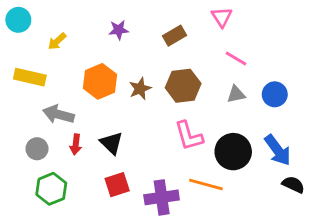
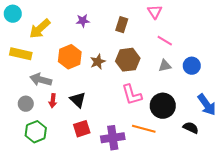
brown rectangle: (174, 36) -> (122, 25), turned -42
yellow arrow: (57, 41) -> (40, 29), size x1.6
blue arrow: (278, 150) -> (207, 105), moved
black semicircle: (293, 185) -> (191, 128), moved

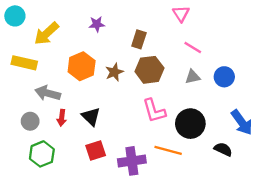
brown rectangle: (122, 25) -> (139, 39), moved

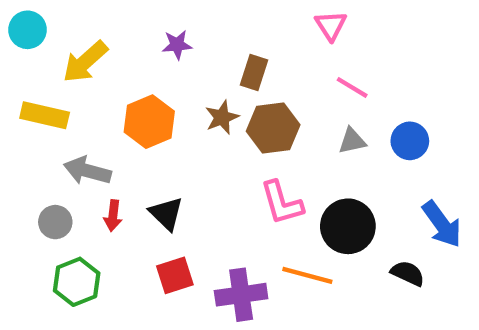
brown star: (114, 72) -> (222, 117), moved

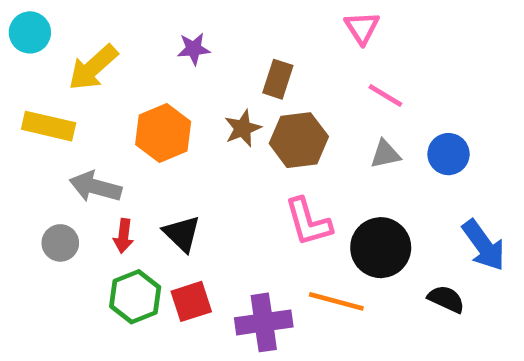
green hexagon: (77, 282) -> (135, 297), moved

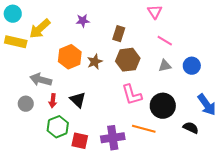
yellow rectangle: (49, 126) -> (16, 42), moved
brown star: (243, 128) -> (95, 62), moved
red square: (191, 301) -> (80, 141), moved, turned 30

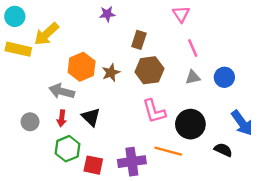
purple star: (83, 21) -> (107, 14), moved
pink line: (165, 41) -> (193, 48), turned 35
gray arrow: (41, 80) -> (62, 91), moved

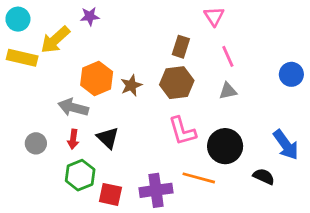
purple star: (107, 14) -> (90, 16), moved
brown rectangle: (139, 40) -> (181, 47), moved
blue circle: (224, 77) -> (291, 74), moved

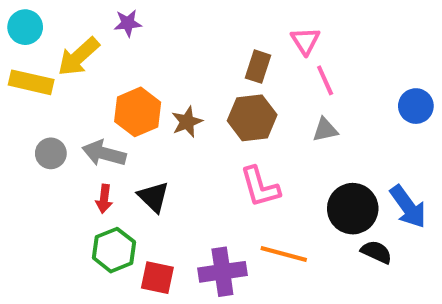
pink triangle: (214, 16) -> (305, 41), moved
gray circle: (36, 143) -> (51, 153), moved
black circle: (225, 146) -> (353, 209), moved

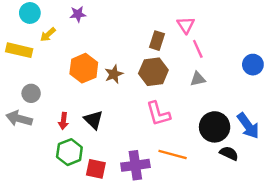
cyan circle: (25, 27) -> (30, 13), moved
yellow arrow: (78, 57) -> (48, 35), size x0.6
gray arrow: (104, 153) -> (19, 119), moved

